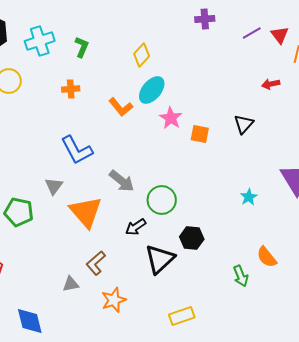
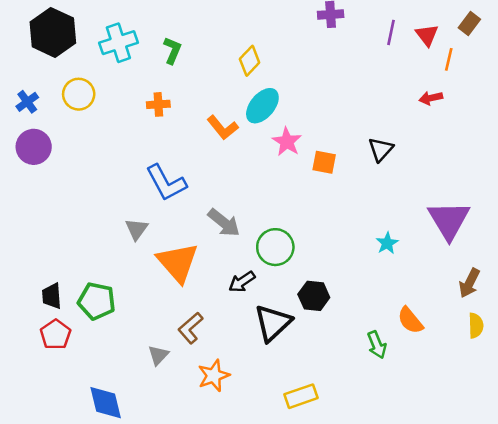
purple line: (252, 33) -> (391, 32), turned -48
red arrow: (271, 84) -> (431, 98), moved
green pentagon: (19, 212) -> (97, 301), moved
gray triangle: (71, 284) -> (158, 355), turned -36

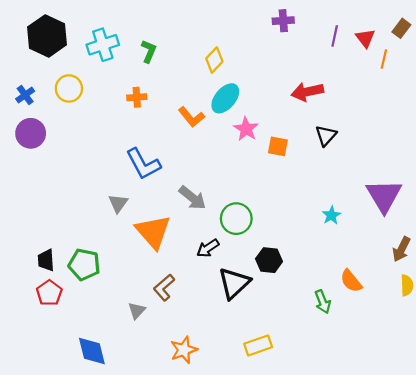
red arrow: (431, 98) -> (307, 92), moved, size x1.6
orange star: (214, 376) -> (184, 350), moved

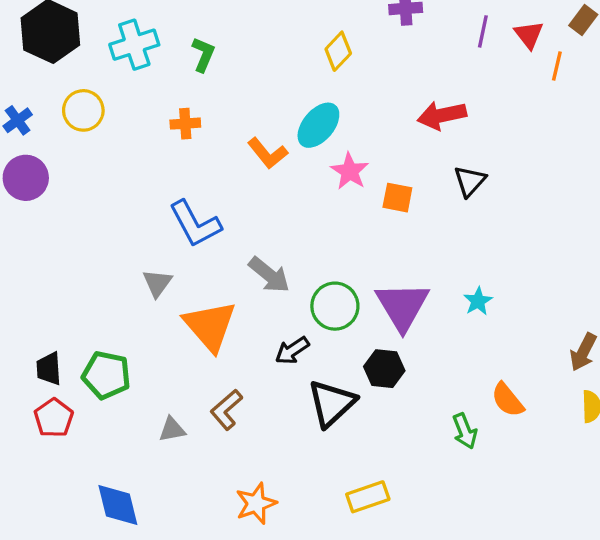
yellow diamond: (214, 60) -> (338, 51), moved
purple triangle: (384, 196) -> (402, 306), moved
gray triangle: (137, 310) -> (172, 429), moved, turned 36

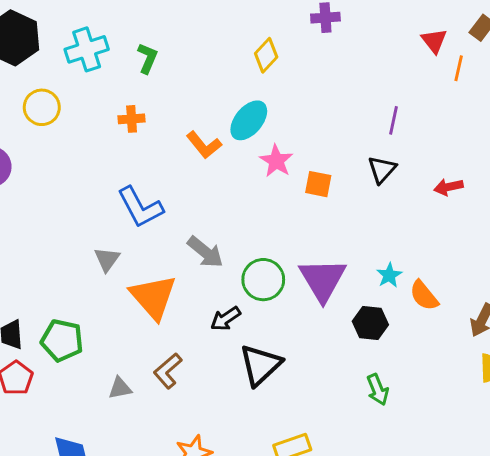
purple line: (483, 31) -> (394, 120), moved
red arrow: (442, 115) -> (449, 187), moved, size x0.7
black hexagon: (384, 369) -> (370, 323), moved
orange semicircle: (508, 400) -> (424, 296), moved

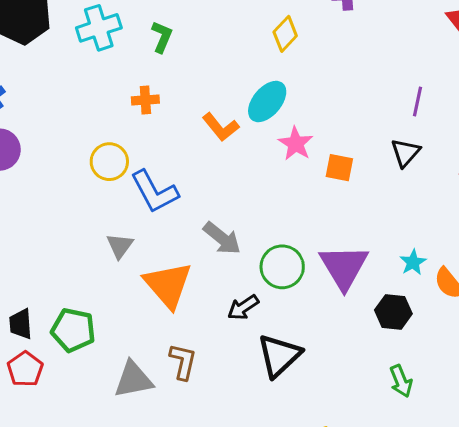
yellow circle: (42, 107) -> (109, 162), moved
brown L-shape: (168, 371) -> (183, 362), turned 144
gray triangle: (120, 388) -> (133, 380), size x1.6

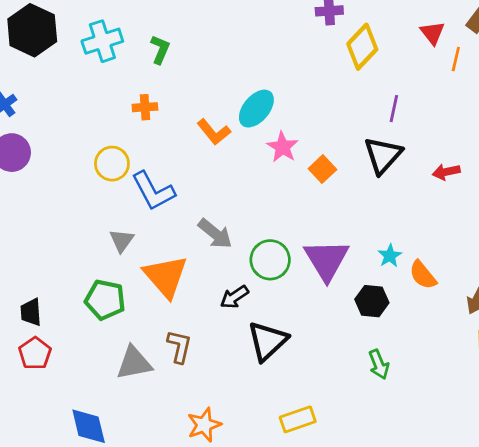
yellow diamond: (285, 34) -> (362, 47), moved, size x1.4
black triangle: (405, 153) -> (383, 155), size x1.4
orange square: (339, 168) -> (322, 169), turned 36
green pentagon: (73, 330) -> (105, 300), moved

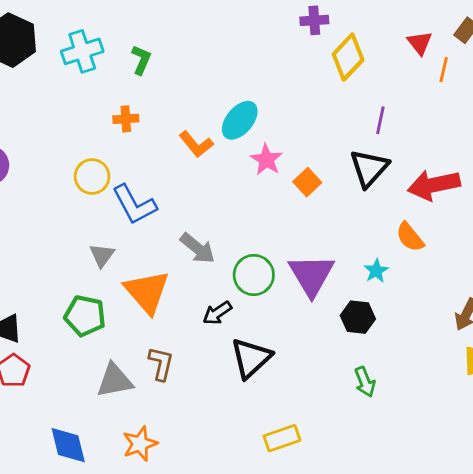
red arrow: (446, 172) -> (434, 185), size x1.8
orange semicircle: (423, 275) -> (410, 237), moved
orange star: (204, 425) -> (140, 444), moved

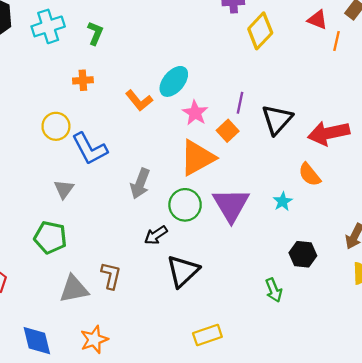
red triangle: (420, 43) -> (317, 20), turned -30
purple line: (380, 120) -> (240, 103), moved
gray arrow: (198, 248) -> (140, 184), turned 72
orange triangle: (147, 292) -> (197, 158), moved, turned 42
black hexagon: (358, 317) -> (303, 254), moved

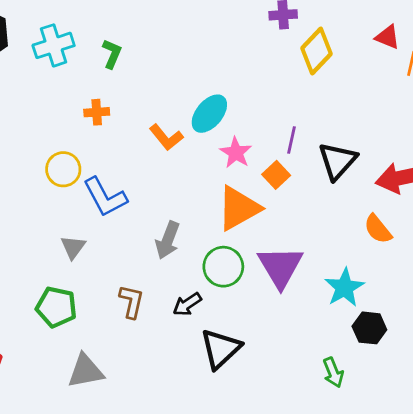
cyan star: (283, 201) -> (344, 288), moved, size x1.6
brown L-shape: (111, 276) -> (131, 301), moved

